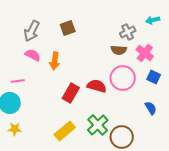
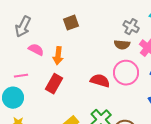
gray arrow: (32, 31) -> (23, 27), moved
gray cross: (128, 32) -> (131, 27), turned -35
red rectangle: (71, 93) -> (54, 84), moved

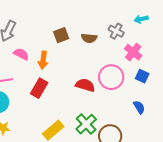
brown square: (71, 23) -> (61, 35), moved
brown semicircle: (122, 45) -> (89, 38), moved

